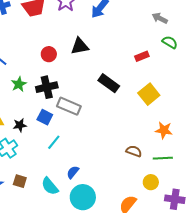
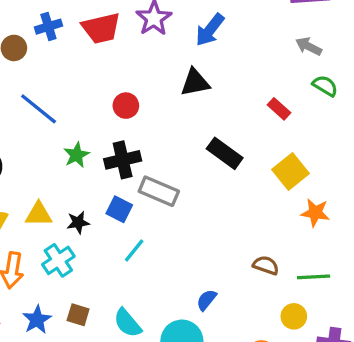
black triangle: (80, 46) -> (195, 83), moved
red rectangle: (142, 56) -> (279, 109), turned 64
orange star: (164, 130) -> (315, 213), moved
blue semicircle: (73, 172) -> (207, 300), moved

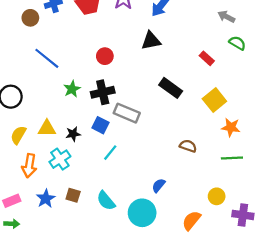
brown semicircle: (266, 265) -> (188, 146), moved
green line: (314, 277) -> (232, 158), moved

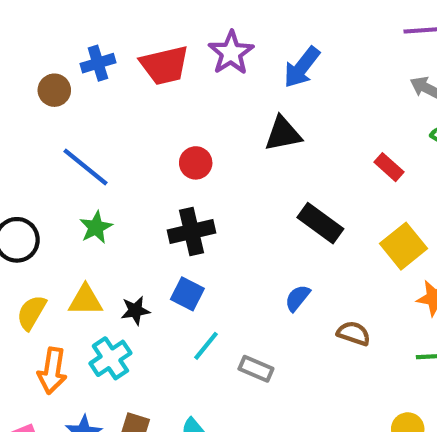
green star: (72, 89) -> (96, 227), moved
gray rectangle: (127, 113) -> (256, 369), moved, size x0.7
blue semicircle: (159, 185) -> (298, 298), moved

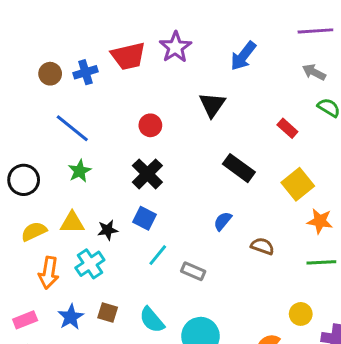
blue cross: (98, 63) -> (86, 72), moved
blue arrow: (302, 67) -> (243, 56), moved
black triangle: (283, 134) -> (212, 105), turned -44
black cross: (192, 232) -> (147, 174), turned -32
yellow semicircle: (31, 313) -> (34, 231), turned 35

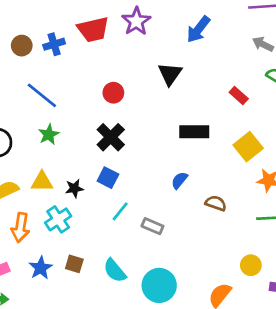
black rectangle: (239, 168) -> (194, 132), turned -36

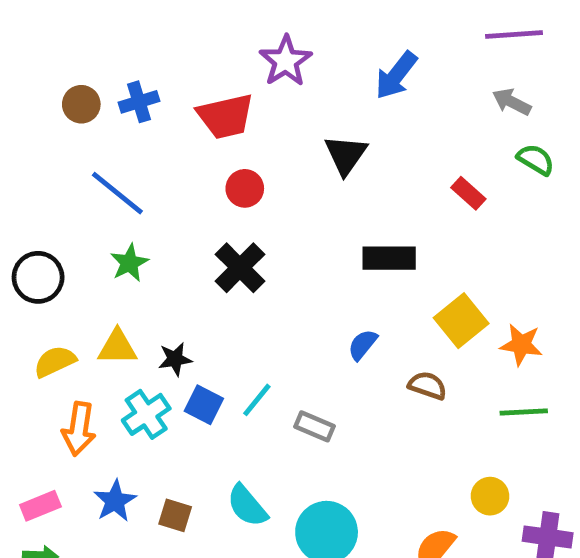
red trapezoid: (93, 29) -> (226, 116), moved
yellow square: (248, 147) -> (461, 321), moved
blue square: (108, 178) -> (204, 405), moved
brown square: (74, 264) -> (175, 515), moved

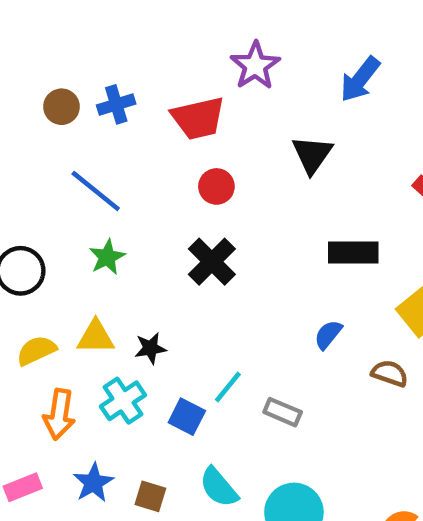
blue square: (204, 405) -> (187, 417), moved

